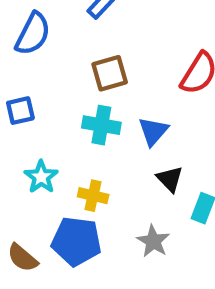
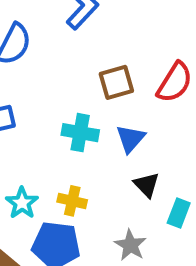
brown square: (110, 73) -> (116, 82), moved
cyan star: (41, 177) -> (22, 203), moved

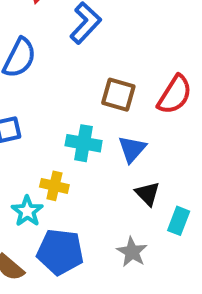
brown square: (116, 82) -> (118, 95), turned 32
yellow cross: (72, 201) -> (54, 186), moved

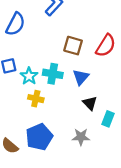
cyan star: (27, 211) -> (29, 76), moved
blue pentagon: (60, 252) -> (39, 137), turned -30
gray star: (132, 252) -> (81, 137), turned -30

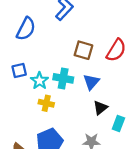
black triangle: (90, 103) -> (100, 108), turned 35

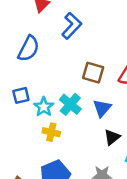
cyan cross: (63, 78) -> (70, 104), turned 30

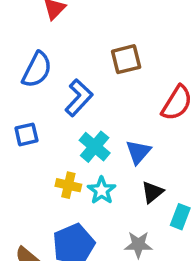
blue L-shape: (72, 26) -> (79, 98), moved
brown square: (93, 73) -> (126, 59), moved, turned -30
cyan star: (44, 107) -> (102, 190), moved

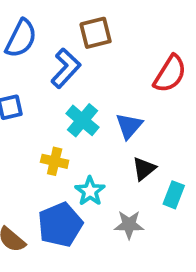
brown square: (126, 59) -> (96, 33), moved
cyan star: (102, 190) -> (90, 191), moved

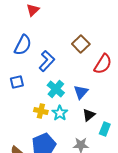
brown square: (96, 33) -> (81, 44), moved, turned -30
cyan star: (90, 191) -> (60, 113), moved

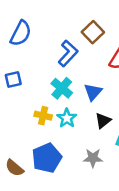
blue L-shape: (47, 61) -> (68, 53), moved

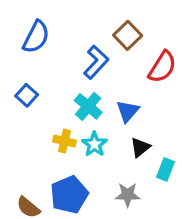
blue square: (13, 79) -> (27, 95), turned -35

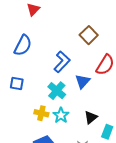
brown square: (128, 35) -> (89, 35), moved
blue square: (27, 95) -> (17, 83), turned -32
blue triangle: (128, 111) -> (83, 81), moved

